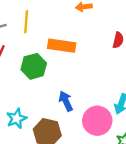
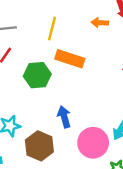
yellow line: (26, 22) -> (52, 29), moved

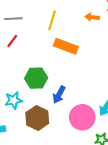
green hexagon: (37, 75) -> (36, 78), moved
blue arrow: (64, 117) -> (59, 95), turned -138

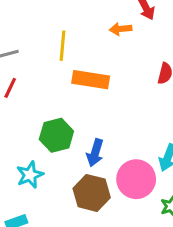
brown hexagon: (37, 118) -> (92, 193), moved

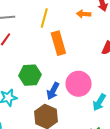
orange rectangle: (91, 80) -> (58, 43), turned 55
pink circle: (136, 179) -> (79, 84), moved

